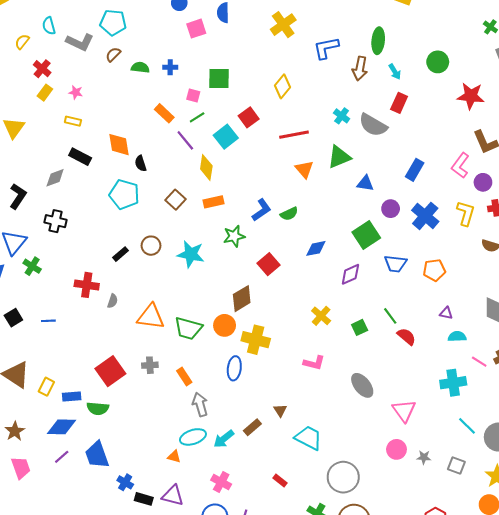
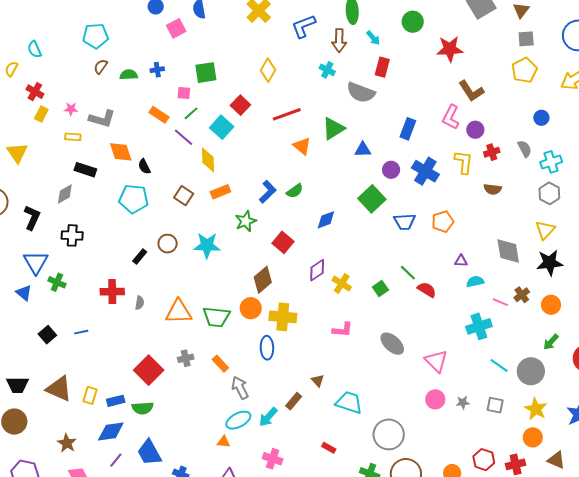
gray L-shape: (80, 42) -> (102, 119), moved
cyan cross: (342, 116) -> (327, 70), moved
purple diamond: (350, 274) -> (317, 270), moved

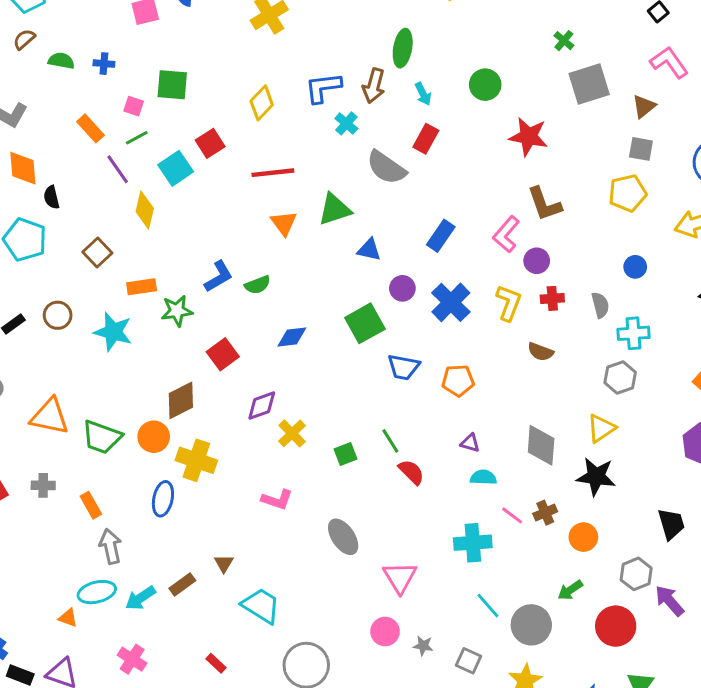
blue L-shape: (304, 26) -> (323, 88), moved
orange rectangle: (220, 192) -> (142, 287), moved

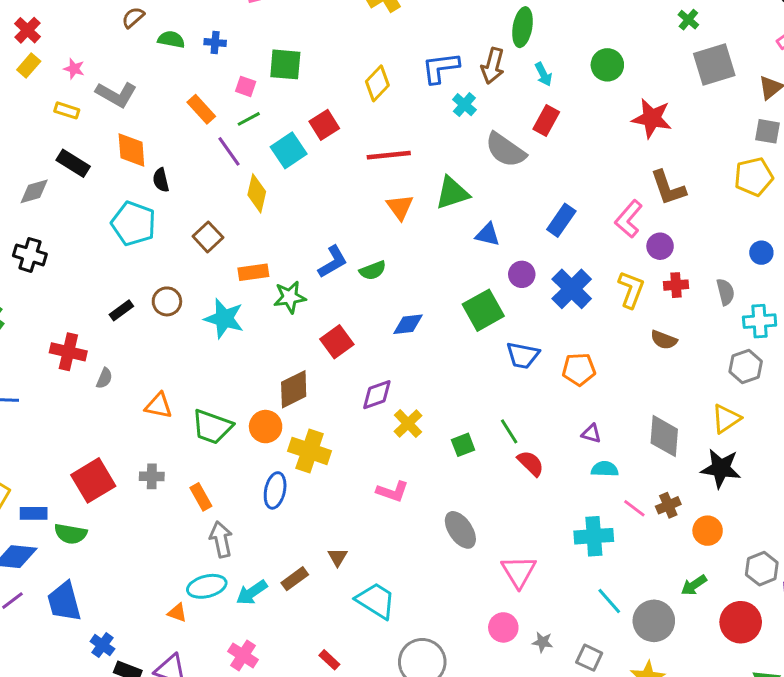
orange triangle: (50, 417) -> (159, 406), size x0.7

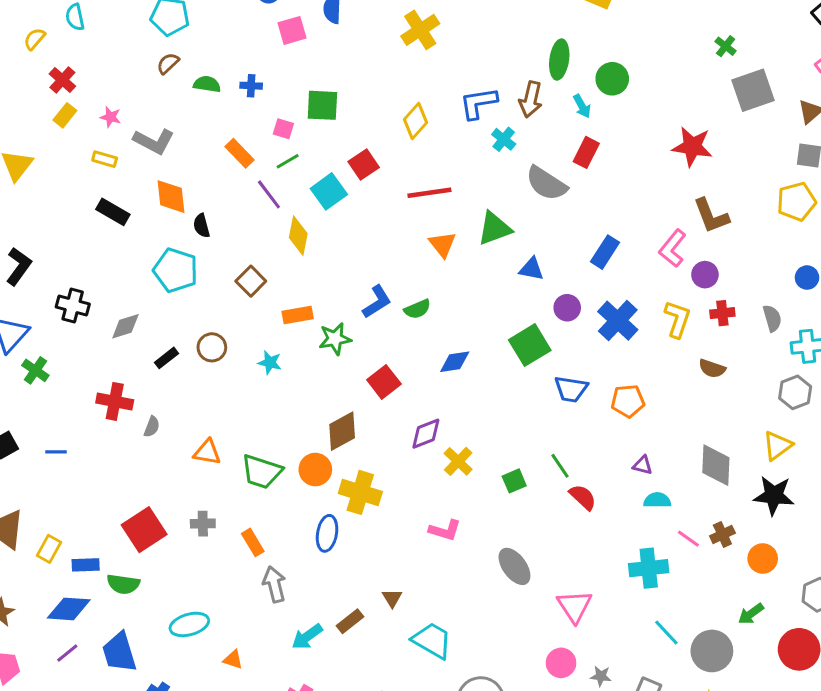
green circle: (607, 65) -> (612, 79), moved
gray diamond: (34, 191) -> (125, 326), moved
cyan star: (224, 319) -> (270, 363), size x0.6
cyan ellipse: (207, 586) -> (189, 624), moved

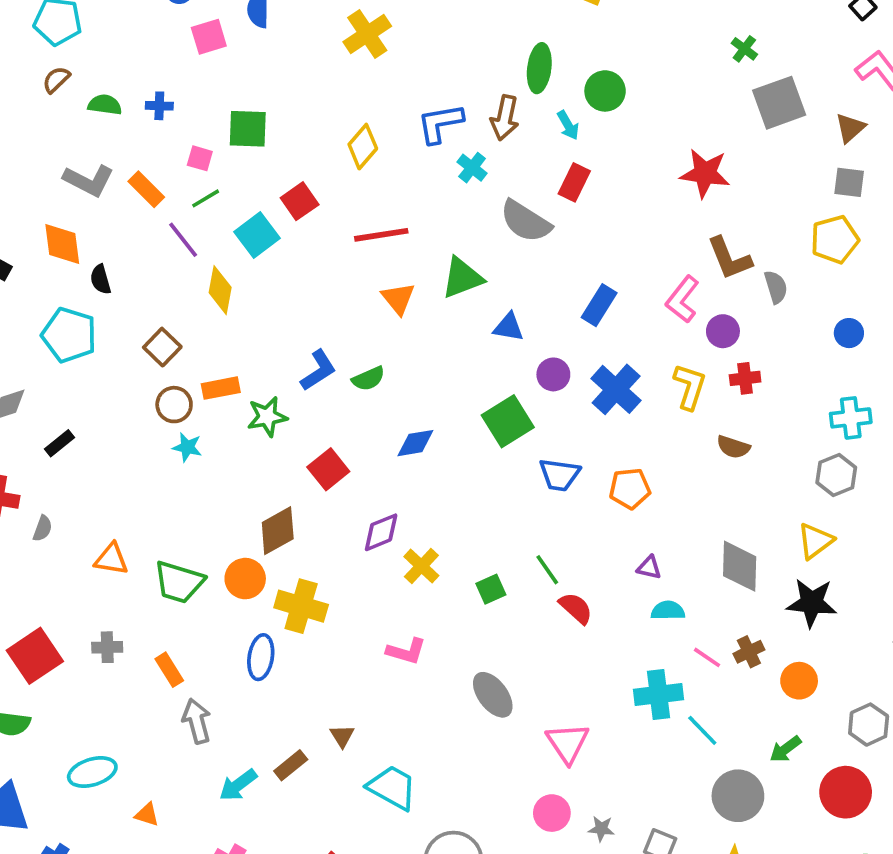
gray L-shape: (154, 141) -> (89, 180), moved
gray semicircle: (772, 318) -> (776, 287), moved
brown circle: (212, 347) -> (174, 405), moved
cyan line: (666, 633) -> (702, 730), moved

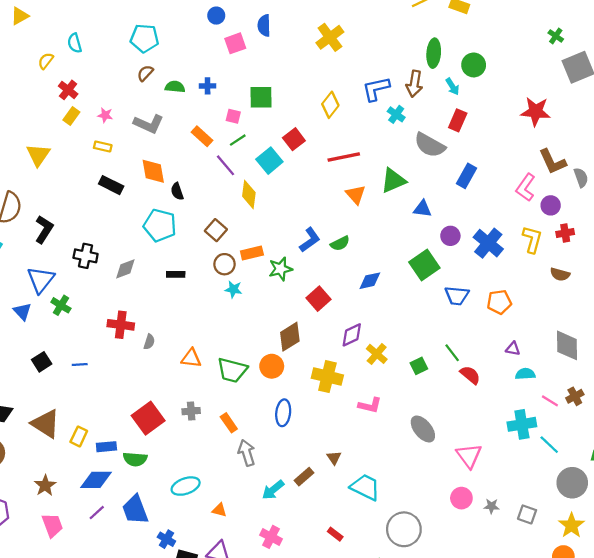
gray L-shape: (89, 180) -> (149, 124), moved
blue rectangle: (599, 305) -> (467, 176), moved
black rectangle: (60, 443) -> (176, 274), moved, turned 42
yellow cross: (301, 606) -> (327, 377), moved

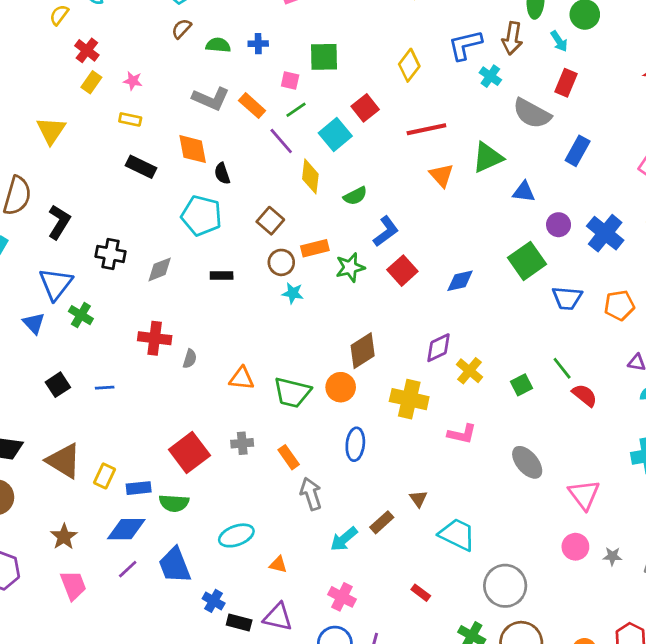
gray L-shape: (149, 124) -> (211, 99), moved
green semicircle: (340, 243) -> (355, 196), moved
red square: (318, 299) -> (402, 271), moved

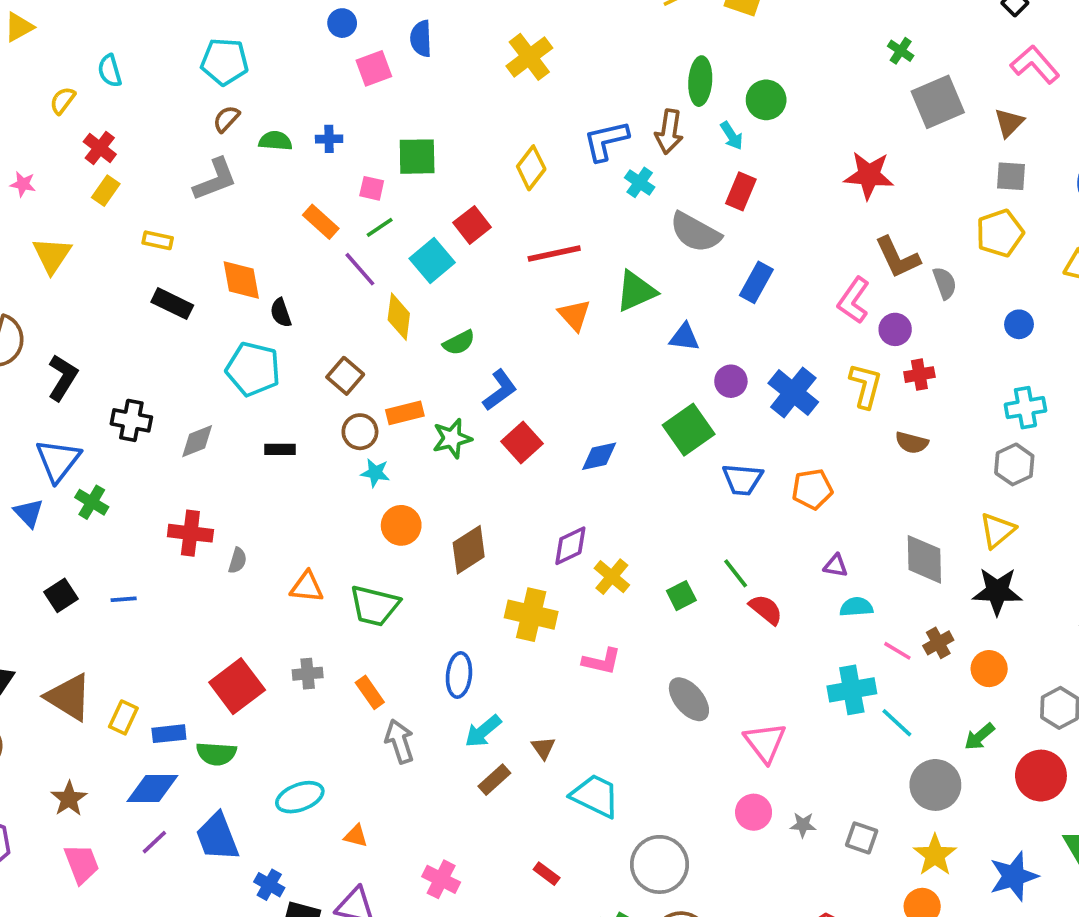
pink star: (133, 81) -> (23, 184), moved
gray L-shape: (211, 99) -> (215, 179), moved, turned -45
orange circle: (341, 387) -> (401, 525), moved
cyan arrow: (344, 539) -> (483, 731), moved

